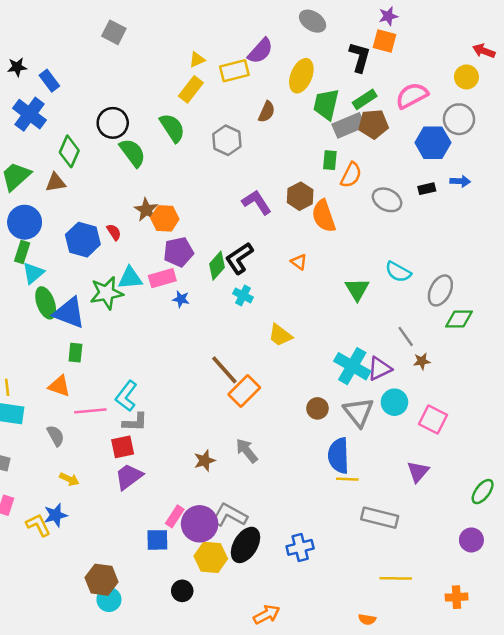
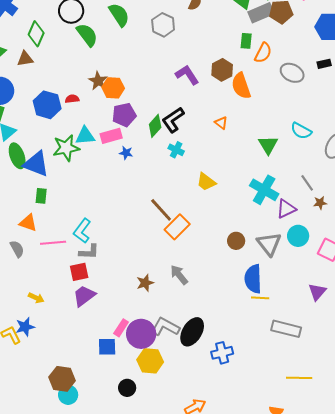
red semicircle: (114, 232) -> (72, 99), turned -64
cyan cross: (352, 366) -> (264, 190), moved
gray semicircle: (56, 436) -> (17, 249), moved
black ellipse: (245, 545) -> (192, 332), moved

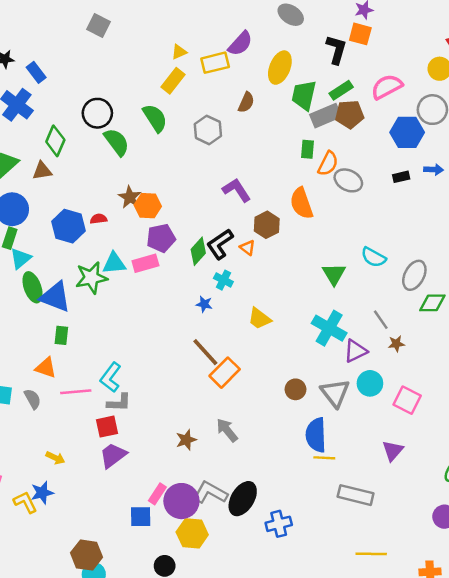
brown hexagon: (222, 70) -> (267, 225), moved
gray ellipse: (292, 73) -> (348, 180), moved
orange triangle: (221, 123) -> (247, 248), moved
blue star: (126, 153) -> (204, 304), moved

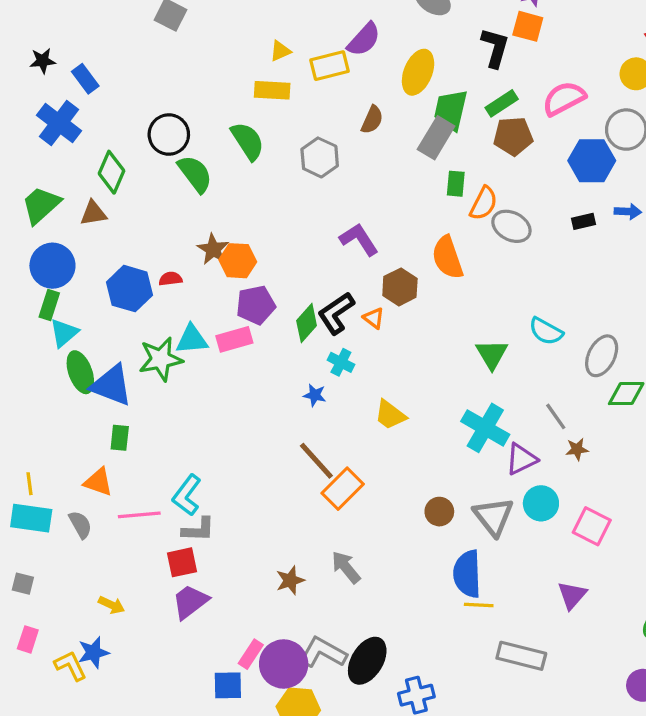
yellow rectangle: (173, 81) -> (272, 90), turned 55
gray rectangle: (326, 116) -> (436, 138), moved, turned -36

